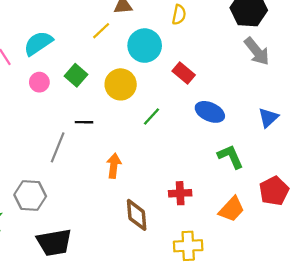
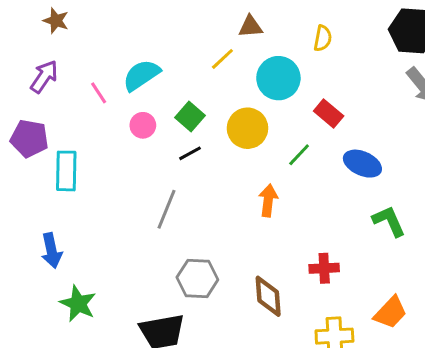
green line: (152, 117) -> (299, 155), moved
black line: (84, 122) -> (190, 153), moved, turned -30
orange arrow: (114, 166) -> (268, 200), moved
gray hexagon: (30, 195) -> (197, 279), moved
orange trapezoid: (232, 209) -> (390, 312), moved

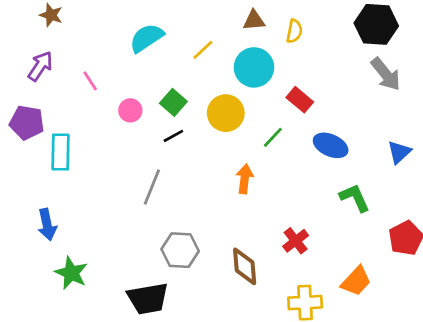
brown triangle: (250, 27) -> (254, 20), moved
cyan semicircle: (141, 75) -> (146, 38), moved
red cross: (324, 268) -> (296, 241), turned -35

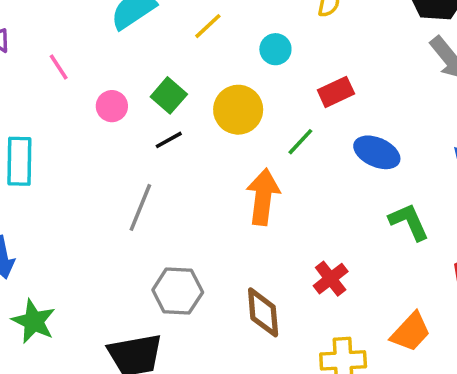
cyan circle: (254, 67) -> (275, 49), size x0.6
red rectangle: (300, 100) -> (336, 92), turned -65
orange arrow: (245, 179) -> (263, 197), size x1.4

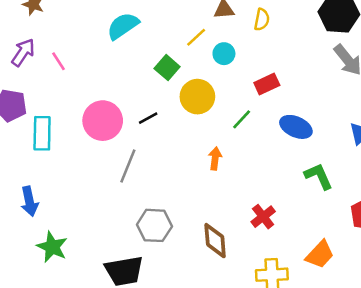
yellow line: (208, 26) -> (196, 37), moved
pink line: (59, 67) -> (58, 61), moved
green square: (169, 95) -> (167, 68), moved
pink circle: (112, 106) -> (103, 121), moved, size x1.8
orange arrow: (263, 197) -> (215, 158), size x0.6

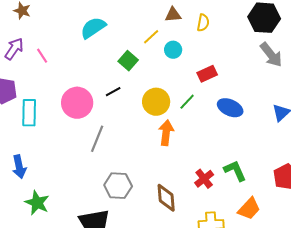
yellow circle: (197, 97) -> (156, 102), moved
black line: (148, 118) -> (113, 92), moved
orange arrow: (215, 158) -> (166, 133), size x1.4
green L-shape: (319, 176) -> (235, 171), moved

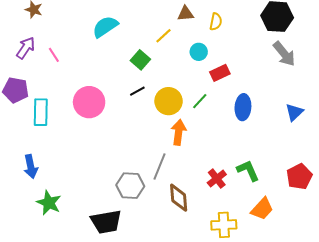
cyan circle: (173, 50) -> (199, 52), moved
black line: (113, 92) -> (137, 91), moved
blue ellipse: (230, 108) -> (243, 107), turned 70
gray line: (97, 139) -> (159, 167), moved

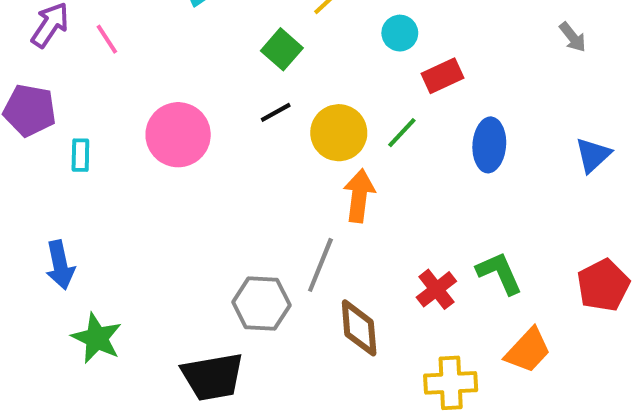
gray arrow: (284, 54) -> (573, 37), size x0.6
cyan rectangle: (41, 112) -> (80, 155), size x0.6

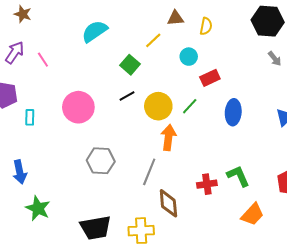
red cross: (436, 289) -> (207, 184), turned 30
gray hexagon: (261, 304) -> (101, 161), moved
yellow cross: (451, 383) -> (141, 231), moved

